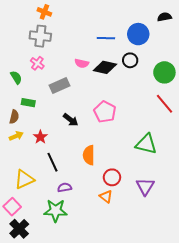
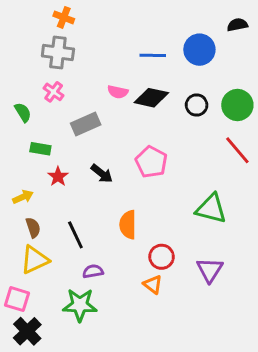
black circle: (130, 60) -> (197, 105), moved
brown semicircle: (14, 117) -> (33, 228), moved, turned -32
red star: (40, 137) -> (58, 177), moved
pink square: (12, 207) -> (17, 299), turned -30

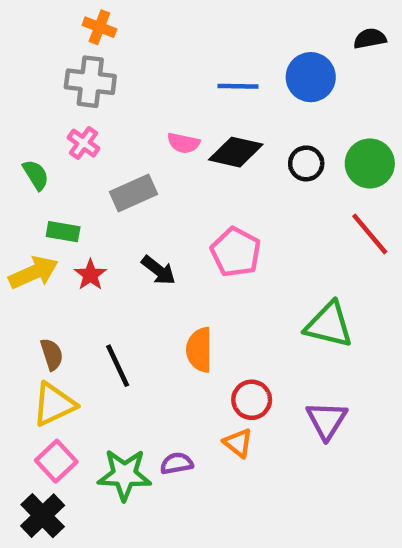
yellow arrow: (23, 197) -> (34, 273), moved, size x1.5
purple semicircle: (93, 271) -> (177, 463), moved
pink square: (17, 299) -> (56, 461), moved, turned 30

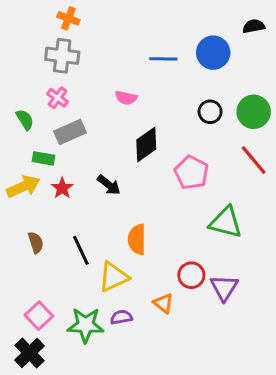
black diamond: (236, 152) -> (146, 144), moved, turned -48
gray rectangle: (133, 193) -> (70, 132), moved
pink pentagon: (236, 252) -> (191, 172), moved
red circle: (252, 400) -> (191, 275), moved
yellow triangle: (54, 404) -> (114, 277), moved

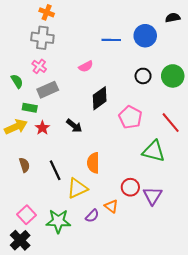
pink semicircle: (126, 98) -> (86, 66), turned -40
red line: (254, 160) -> (171, 123), moved
purple semicircle: (121, 317) -> (92, 216), moved, turned 144

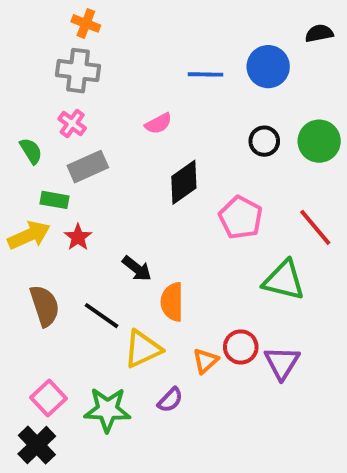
black arrow: (74, 126) -> (137, 269), moved
brown semicircle: (24, 165) -> (45, 306), size x1.5
black line: (55, 170) -> (102, 316), turned -30
orange triangle: (111, 206) -> (205, 361), moved, turned 40

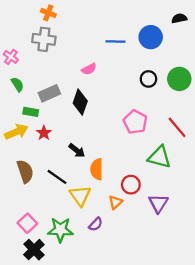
pink cross: (72, 123) -> (11, 57), moved
black diamond: (184, 182) -> (80, 102), moved, turned -35
red circle: (241, 347) -> (131, 185), moved
yellow triangle: (143, 349) -> (80, 196), turned -40
black cross: (37, 445) -> (34, 250), moved

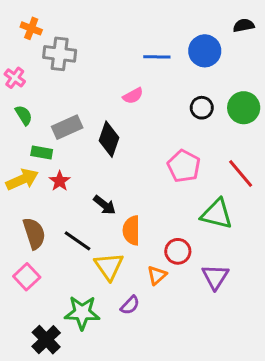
orange cross: (48, 13) -> (31, 28), moved
pink semicircle: (89, 69) -> (133, 96), moved
pink square: (27, 223) -> (27, 277), moved

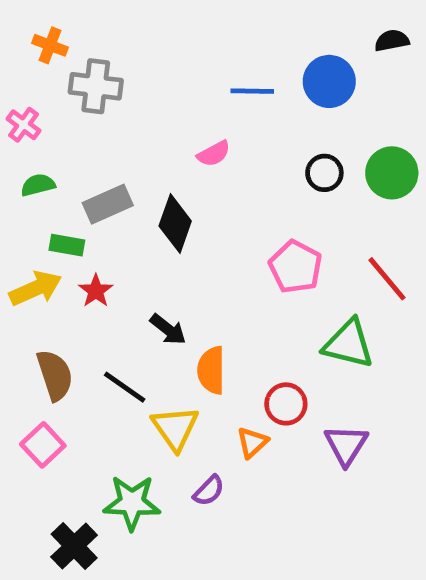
green semicircle: (24, 115) -> (38, 185), turned -72

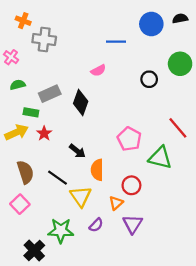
blue circle: (329, 81) -> (151, 24), moved
green circle: (392, 173) -> (180, 64), moved
pink pentagon: (296, 267) -> (129, 139), moved
purple triangle: (346, 445) -> (133, 224), moved

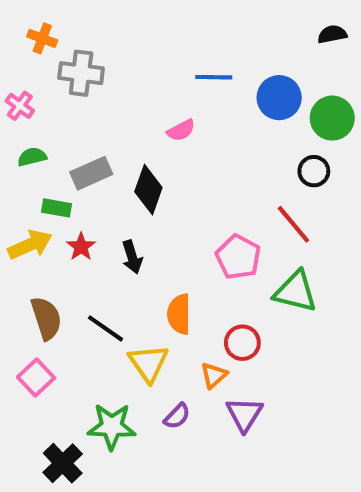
blue circle: (151, 24) -> (279, 98), moved
black circle: (149, 79) -> (314, 171), moved
red line: (178, 128) -> (293, 224), moved
black arrow: (77, 151) -> (132, 257), moved, turned 35

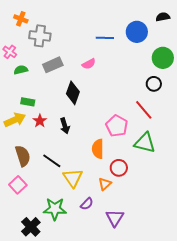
blue circle: (279, 98) -> (137, 32), moved
green semicircle: (32, 157) -> (21, 70), moved
gray rectangle: (91, 173) -> (53, 65), moved
orange semicircle: (179, 314) -> (98, 149), moved
purple triangle: (244, 414) -> (115, 218), moved

